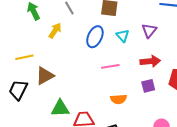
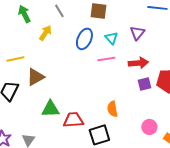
pink line: (110, 66) -> (106, 59), moved
purple square: (148, 86) -> (144, 84), moved
orange semicircle: (119, 99) -> (112, 109), moved, turned 84

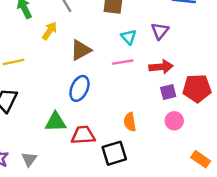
blue ellipse: (84, 39) -> (79, 88), moved
brown triangle: (35, 77) -> (81, 50), moved
pink circle: (149, 127) -> (174, 121), moved

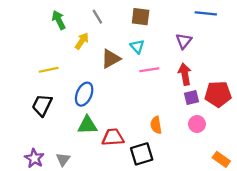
cyan triangle: (129, 37) -> (137, 47), moved
red arrow: (161, 67) -> (185, 74), turned -95
blue ellipse: (79, 88) -> (84, 94), moved

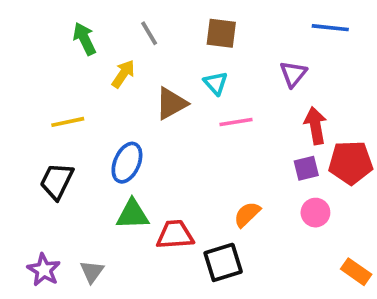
red arrow: (185, 74) -> (315, 126), moved
orange semicircle: (156, 125) -> (247, 214), turned 56

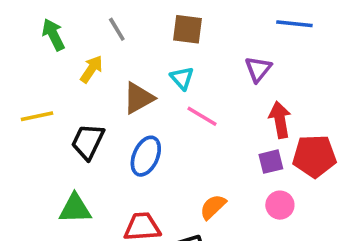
pink line: (236, 122) -> (202, 116), turned 40
blue ellipse: (127, 163) -> (146, 156), moved
black trapezoid: (57, 181) -> (88, 142), moved
green triangle: (132, 214) -> (75, 209), moved

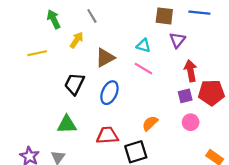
brown square: (187, 29) -> (164, 16), moved
cyan triangle: (182, 78) -> (143, 46), moved, turned -32
yellow line: (37, 116) -> (37, 53), moved

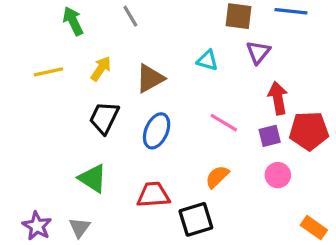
yellow arrow: (77, 40) -> (101, 69), moved
pink line: (143, 69) -> (224, 123), moved
green triangle: (67, 124) -> (93, 178), turned 35

